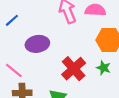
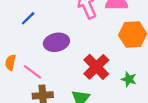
green star: (103, 68) -> (129, 79), moved

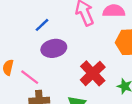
blue line: (28, 18) -> (42, 25), moved

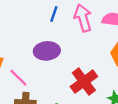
blue line: (42, 25) -> (54, 14), moved, turned -35

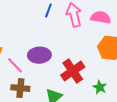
purple ellipse: (47, 51) -> (39, 55), moved

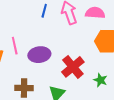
pink line: (15, 65) -> (15, 46), moved, turned 36

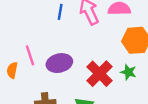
green star: (100, 80) -> (128, 72), moved

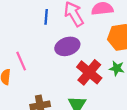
purple ellipse: (59, 63) -> (67, 46), moved

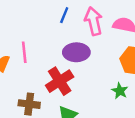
red cross: (89, 72) -> (60, 81), moved

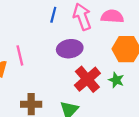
red cross: (60, 81) -> (87, 79), moved

